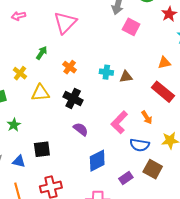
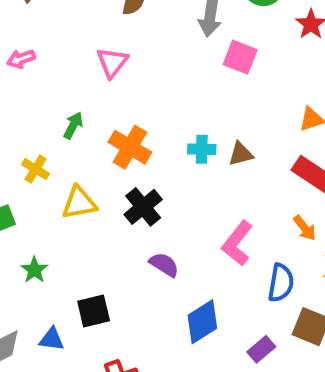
pink triangle: (65, 23) -> (112, 62), size x0.7
orange cross: (70, 67) -> (130, 147), size x1.5
black cross: (73, 99) -> (143, 207), turned 30
orange arrow: (147, 117) -> (305, 228), moved
blue semicircle: (140, 145) -> (281, 283), turned -84

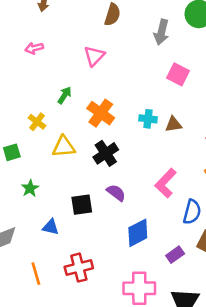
pink square: (240, 57) -> (178, 74), moved
black square: (94, 311) -> (82, 205), moved
blue triangle: (52, 339) -> (51, 227), moved

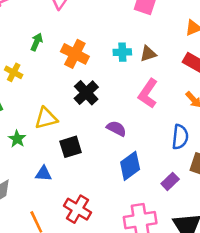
yellow triangle: (64, 147) -> (46, 118), moved
pink L-shape: (166, 183) -> (148, 94), moved
purple semicircle: (116, 193) -> (116, 129), moved
red cross: (79, 268) -> (77, 209), turned -36

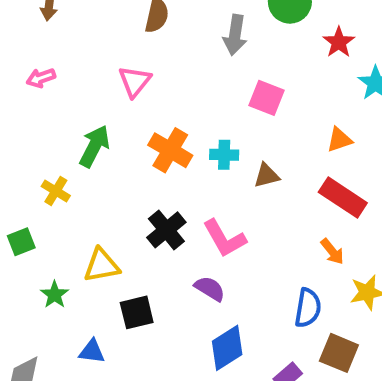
green arrow: (37, 42) -> (94, 146), size x1.5
cyan cross: (122, 52) -> (224, 155), moved
orange cross: (75, 54) -> (170, 150), moved
pink L-shape: (148, 94) -> (224, 238), moved, turned -68

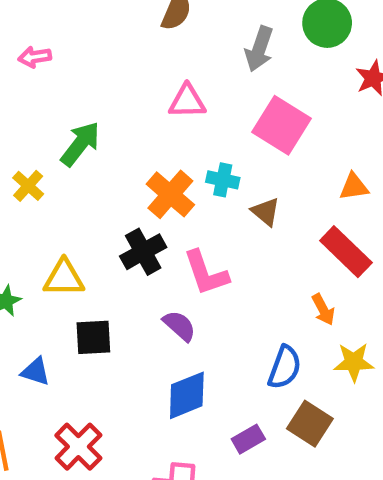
pink triangle: (135, 81) -> (187, 101), moved, turned 40
pink square: (267, 98) -> (281, 125), size x1.4
orange cross: (170, 150) -> (170, 194), moved
brown triangle: (267, 176) -> (266, 212), turned 44

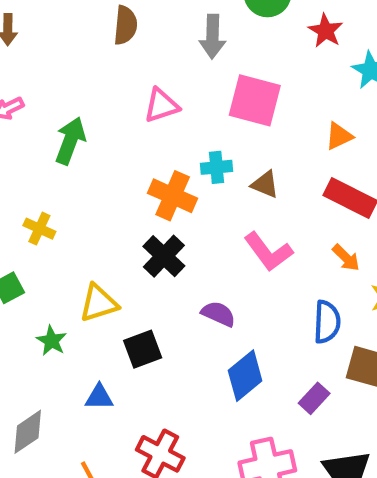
green arrow: (80, 144) -> (70, 141), moved
pink L-shape: (206, 273) -> (268, 252), moved

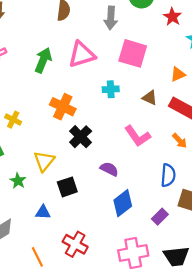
pink triangle: (161, 105) -> (82, 55), size x1.4
green arrow: (70, 141) -> (43, 60), moved
brown triangle: (265, 184) -> (150, 98), moved
orange cross: (173, 196) -> (63, 107), moved
yellow triangle: (99, 303) -> (44, 161), turned -35

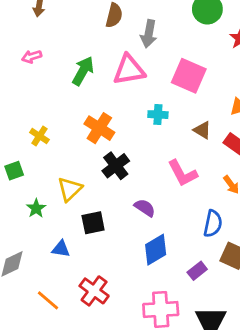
gray arrow: (111, 18) -> (149, 34), moved
orange line: (37, 257) -> (48, 300), turned -30

